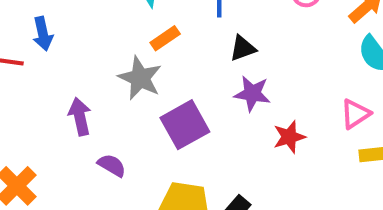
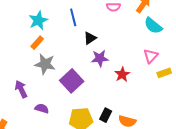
orange rectangle: (165, 38) -> (37, 43), moved

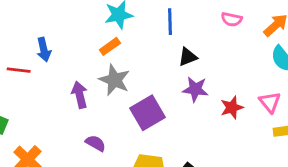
pink triangle: (151, 56) -> (270, 102), turned -35
red star: (122, 74) -> (232, 108), moved
purple arrow: (21, 89) -> (80, 95), moved

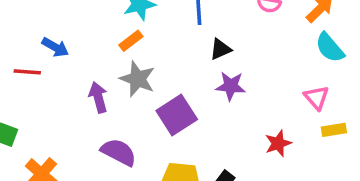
blue arrow: (44, 50) -> (55, 47), turned -45
red star: (232, 108) -> (278, 143), moved
purple semicircle: (96, 143) -> (119, 152), size x1.5

